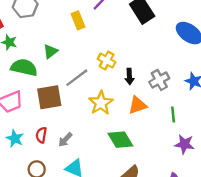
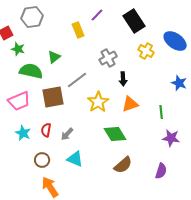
yellow cross: (107, 61) -> (146, 51), moved
gray cross: (159, 80) -> (108, 58), moved

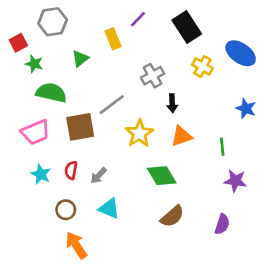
green triangle: (54, 57) -> (80, 59), moved

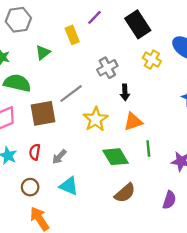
green line: (222, 147) -> (148, 148), moved

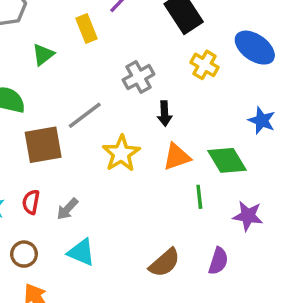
green diamond: (116, 157) -> (227, 160), moved
purple semicircle: (169, 200) -> (218, 261), moved

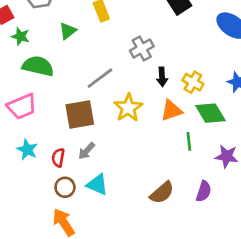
yellow cross: (204, 65) -> (193, 82), moved
brown square: (43, 145) -> (80, 115), moved
red semicircle: (31, 202) -> (58, 158), moved
brown circle: (24, 254) -> (65, 187), moved

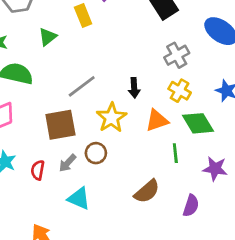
gray cross: (142, 49) -> (177, 55), moved
black arrow: (162, 77) -> (134, 88), moved
brown circle: (65, 187) -> (96, 153), moved
brown semicircle: (162, 193) -> (147, 191), moved

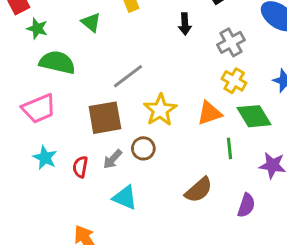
green triangle: (48, 37) -> (91, 22), turned -42
black arrow: (134, 88) -> (185, 24), moved

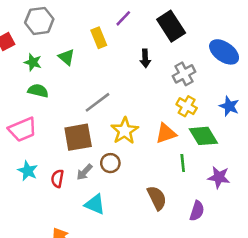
green star: (37, 29) -> (33, 62), moved
green semicircle: (57, 62) -> (38, 91), size x0.7
brown semicircle: (199, 190) -> (157, 198), turned -75

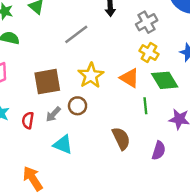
gray line: (97, 102) -> (76, 34), moved
orange triangle: (166, 133) -> (130, 78), turned 50

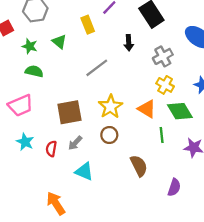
brown circle: (78, 106) -> (109, 135), moved
purple semicircle: (159, 151) -> (174, 187), moved

